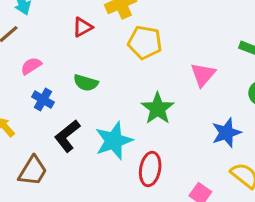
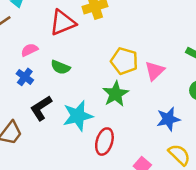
red triangle: (83, 27) -> (63, 23), size x1.6
yellow pentagon: (145, 42) -> (124, 61), moved
pink semicircle: (31, 66) -> (29, 50), moved

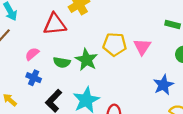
red triangle: (63, 23) -> (55, 24), turned 30
green star: (116, 94) -> (86, 60), moved

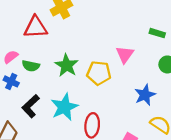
yellow pentagon: (115, 44) -> (99, 73), moved
green semicircle: (62, 62) -> (31, 66), moved

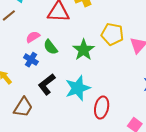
green semicircle: (31, 66) -> (50, 47), turned 35
yellow pentagon: (99, 73) -> (112, 34), moved

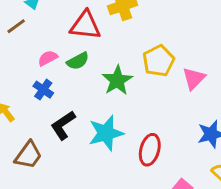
yellow pentagon: (112, 34) -> (159, 61), turned 30
green semicircle: (50, 47) -> (78, 61), moved, turned -84
red ellipse: (102, 108) -> (150, 150), moved

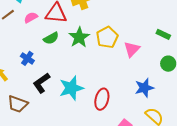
pink semicircle: (48, 58) -> (31, 17), moved
green star: (117, 80) -> (79, 37), moved
brown trapezoid: (28, 155) -> (18, 104), turned 75

